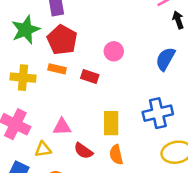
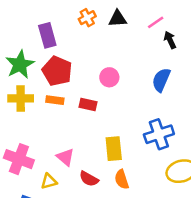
yellow cross: (23, 78) -> (21, 98), moved
pink triangle: (62, 127) -> (65, 157), turned 48

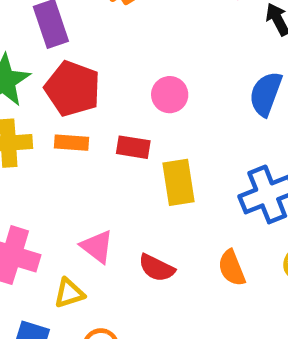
yellow rectangle: (114, 149) -> (179, 182), moved
red semicircle: (89, 179) -> (157, 268), moved
orange semicircle: (122, 179) -> (232, 268), moved

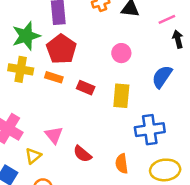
pink circle: (170, 95) -> (121, 53), moved
yellow rectangle: (179, 182) -> (121, 96), moved
yellow triangle: (69, 293) -> (33, 156), turned -36

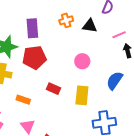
red pentagon: (61, 49) -> (34, 58), turned 30
orange rectangle: (54, 77) -> (23, 100), moved

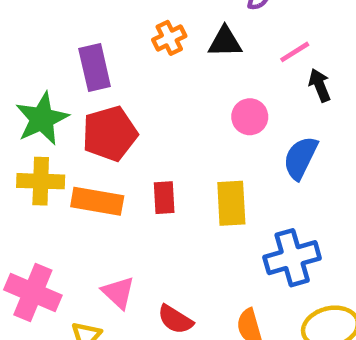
pink circle: (82, 61) -> (250, 117), moved
red rectangle: (53, 89) -> (164, 198), turned 72
orange rectangle: (23, 100) -> (97, 201), moved, size x1.5

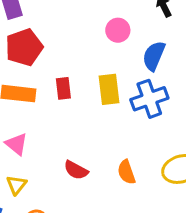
blue cross: (292, 258) -> (149, 99), moved
pink triangle: (118, 293) -> (16, 144), moved

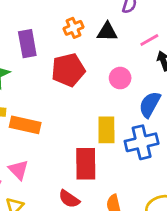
red pentagon: (24, 47) -> (68, 70), moved
red rectangle: (63, 88) -> (86, 164), moved, size x1.6

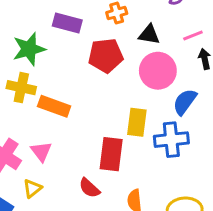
black triangle: (107, 32) -> (149, 35), moved
purple rectangle: (27, 44) -> (67, 23), turned -72
pink circle: (120, 78) -> (158, 71), size x1.6

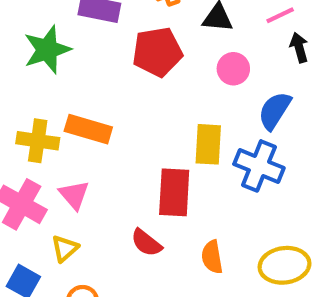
pink circle: (158, 71) -> (233, 69), size x0.6
yellow cross: (21, 88) -> (38, 141), moved
blue cross: (171, 140) -> (259, 166), turned 32

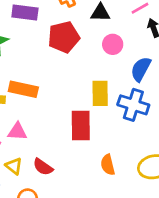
pink triangle: (74, 195) -> (17, 132), turned -42
red semicircle: (146, 243) -> (43, 167), moved
yellow triangle: (65, 248) -> (14, 166), turned -36

